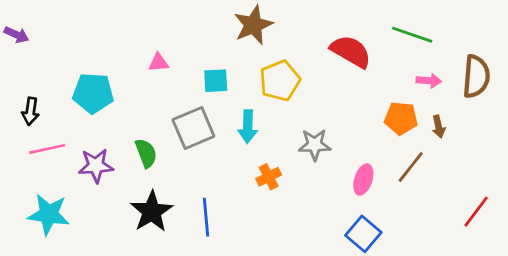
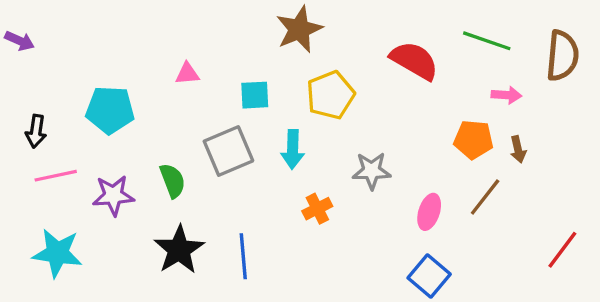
brown semicircle: (476, 76) -> (562, 56), moved

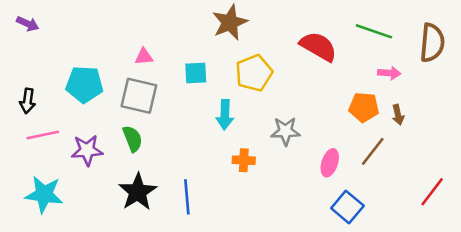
purple arrow: (20, 41) -> (28, 24), moved
gray square: (228, 151) -> (139, 96), moved, turned 36
orange cross: (317, 209) -> (244, 160), turned 30
blue square: (429, 276) -> (347, 207), moved

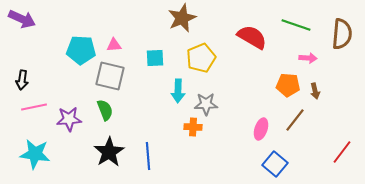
purple arrow: (28, 24) -> (22, 19), size x1.5
cyan pentagon: (84, 84) -> (81, 50), moved
gray star: (285, 131) -> (206, 104), moved

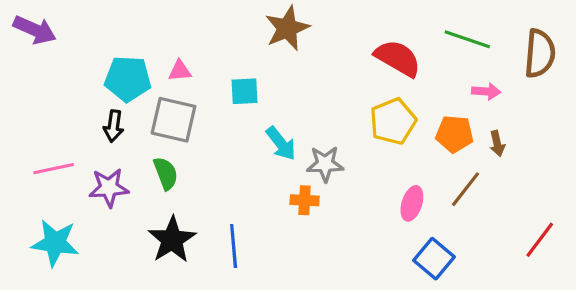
yellow pentagon: (201, 58) -> (393, 121), moved
black arrow: (22, 80) -> (114, 126), moved
cyan arrow: (178, 91) -> (281, 143), turned -40

